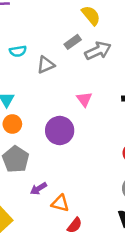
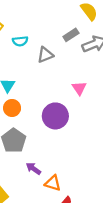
purple arrow: (38, 189) -> (33, 169), turned 64

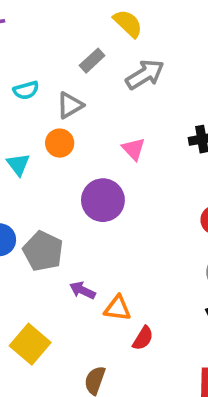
gray rectangle: (71, 35) -> (92, 61), moved
orange circle: (12, 108) -> (60, 143), moved

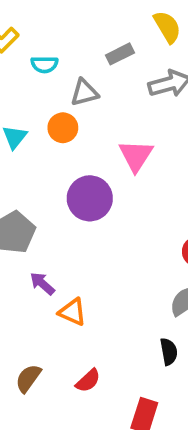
pink triangle: (134, 149) -> (136, 156), size x1.4
red semicircle: (143, 338) -> (88, 381), moved

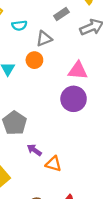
pink triangle: (136, 156) -> (78, 71), turned -50
purple circle: (90, 198) -> (74, 99), moved

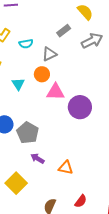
pink triangle: (78, 71) -> (55, 92), moved
purple arrow: (34, 150) -> (37, 158), moved

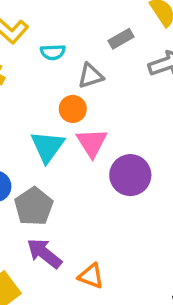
cyan triangle: (18, 84) -> (47, 146), moved, size x1.5
pink triangle: (55, 92) -> (92, 143), turned 48
purple arrow: (37, 158) -> (44, 253), size x1.5

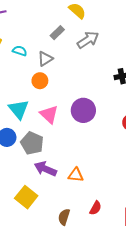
cyan semicircle: (53, 52) -> (20, 51), turned -144
pink triangle: (92, 143) -> (49, 114), moved
cyan triangle: (47, 146) -> (19, 109), moved

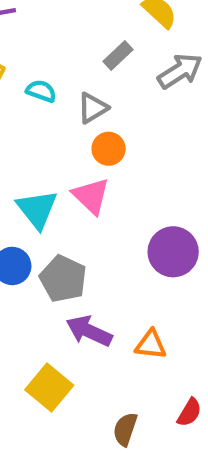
orange circle: (40, 81) -> (109, 149), moved
purple circle: (83, 110) -> (173, 252), moved
pink triangle: (49, 114) -> (91, 196), moved

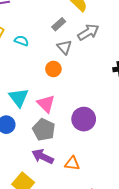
gray triangle: (93, 108) -> (64, 47), moved, turned -42
pink triangle: (91, 196) -> (46, 104), moved
gray pentagon: (63, 279) -> (44, 130), moved

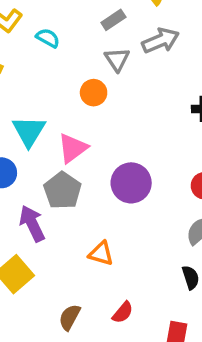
pink triangle: (46, 104) -> (73, 148), turned 30
purple arrow: (43, 157) -> (32, 224), moved, turned 30

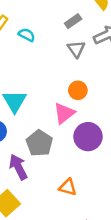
orange circle: (94, 93) -> (78, 90), moved
pink triangle: (73, 148) -> (64, 113), moved

